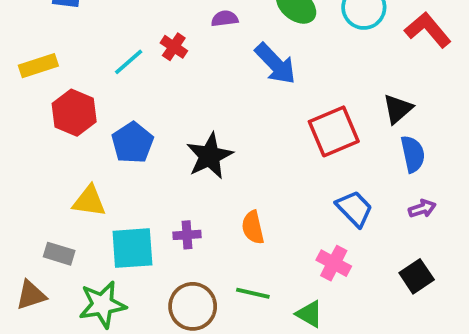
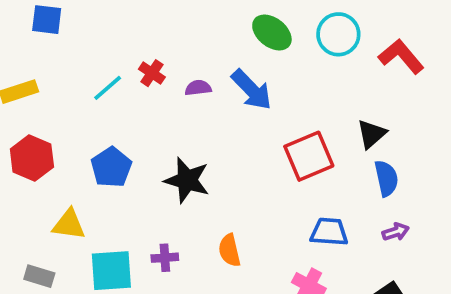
purple semicircle: (225, 19) -> (198, 88), moved
red hexagon: (74, 113) -> (32, 158), moved
black star: (210, 156) -> (187, 180), turned -30
blue trapezoid: (354, 209) -> (329, 232), turned -42

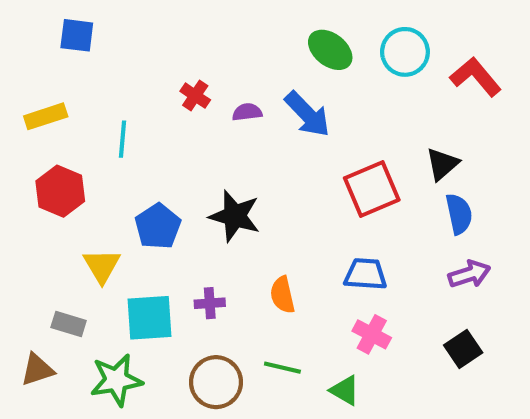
cyan line: (108, 88) -> (123, 139), moved, turned -44
blue pentagon: (111, 167) -> (158, 226), moved
yellow triangle: (69, 224) -> (102, 266), turned 51
blue trapezoid: (329, 232) -> (366, 274), moved
purple arrow: (396, 232) -> (469, 274), size x1.4

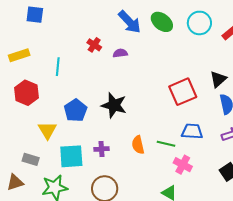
blue arrow: (307, 114) -> (130, 22), moved
blue trapezoid: (366, 274) -> (192, 131), moved
green line: (282, 368) -> (166, 144), moved

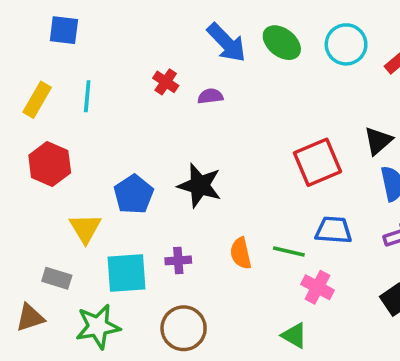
yellow rectangle: (19, 55) -> (37, 100), turned -42
cyan line: (58, 67) -> (87, 96), moved

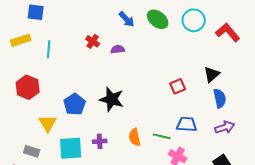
blue arrow: (226, 43) -> (127, 19), size x0.7
yellow rectangle: (37, 100) -> (21, 40), moved, turned 42
red square: (317, 162) -> (178, 86), size x0.6

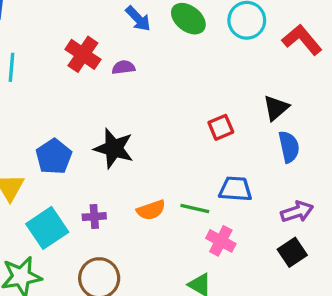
red cross: (93, 41) -> (83, 54), size x1.5
purple arrow: (225, 127) -> (297, 212), moved
orange semicircle: (135, 137) -> (151, 210), turned -96
cyan square: (71, 148) -> (47, 228), turned -30

